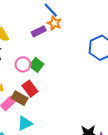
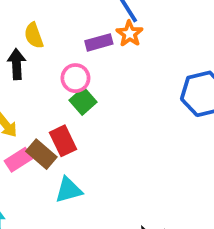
pink circle: (23, 64) -> (75, 78), moved
cyan triangle: (25, 123) -> (69, 190), moved

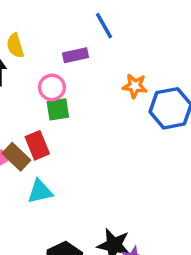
orange star: (130, 34) -> (135, 86), moved, turned -30
green square: (83, 101) -> (58, 109), turned 30

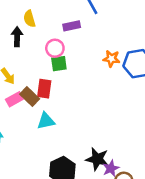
orange star: (135, 86) -> (111, 59), moved
red rectangle: (37, 145) -> (44, 89), turned 30

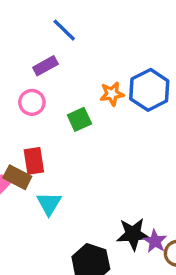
green square: (59, 64) -> (79, 119), moved
cyan triangle: (46, 121) -> (49, 204), turned -30

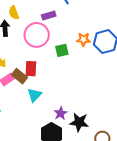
pink circle: (32, 102) -> (37, 35), size x1.6
purple star: (155, 241) -> (61, 113), moved

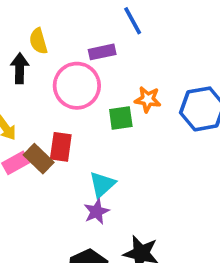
orange star: (83, 39) -> (148, 99), moved
cyan triangle: (34, 95) -> (102, 184), moved
purple star: (61, 113) -> (97, 212), moved

